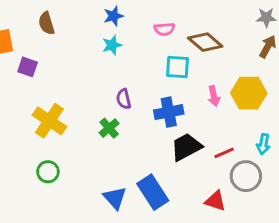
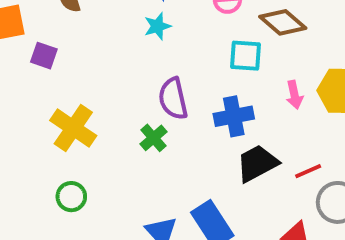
purple semicircle: (124, 99) -> (173, 99), size x1.5

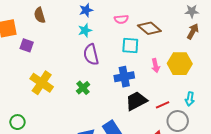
purple semicircle: (173, 99) -> (91, 55), moved
green circle: (71, 197) -> (17, 122), moved

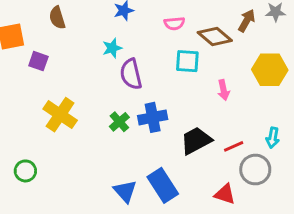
cyan star: (85, 30) -> (112, 48), moved
brown arrow: (193, 31) -> (247, 21), moved
yellow hexagon: (180, 64) -> (270, 70), moved
blue cross: (124, 77) -> (153, 117), moved

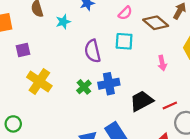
pink semicircle: (174, 23) -> (125, 13), turned -40
cyan star: (112, 48) -> (63, 22), moved
purple square: (38, 61) -> (23, 50), moved, turned -32
cyan square: (187, 61) -> (124, 41), moved

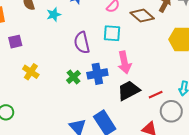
pink arrow: (162, 63) -> (124, 62), moved, size x1.5
yellow cross: (39, 82) -> (31, 72), size x0.7

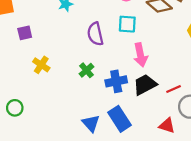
blue cross: (97, 74) -> (116, 81), moved

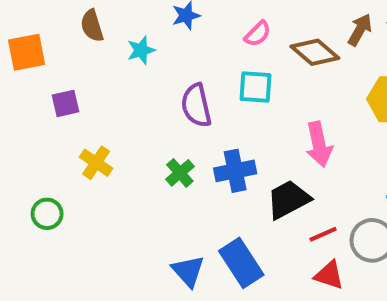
pink arrow: (140, 55) -> (319, 144), moved
blue cross: (116, 81) -> (235, 171), moved
red line: (174, 89) -> (323, 234), moved
green circle: (15, 108) -> (47, 214), moved

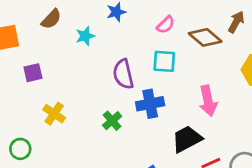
brown semicircle: (92, 26) -> (51, 19), turned -120
blue cross: (235, 171) -> (150, 104), moved

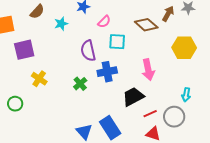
pink semicircle: (166, 25) -> (104, 22), moved
purple square: (33, 73) -> (24, 50), size x1.5

